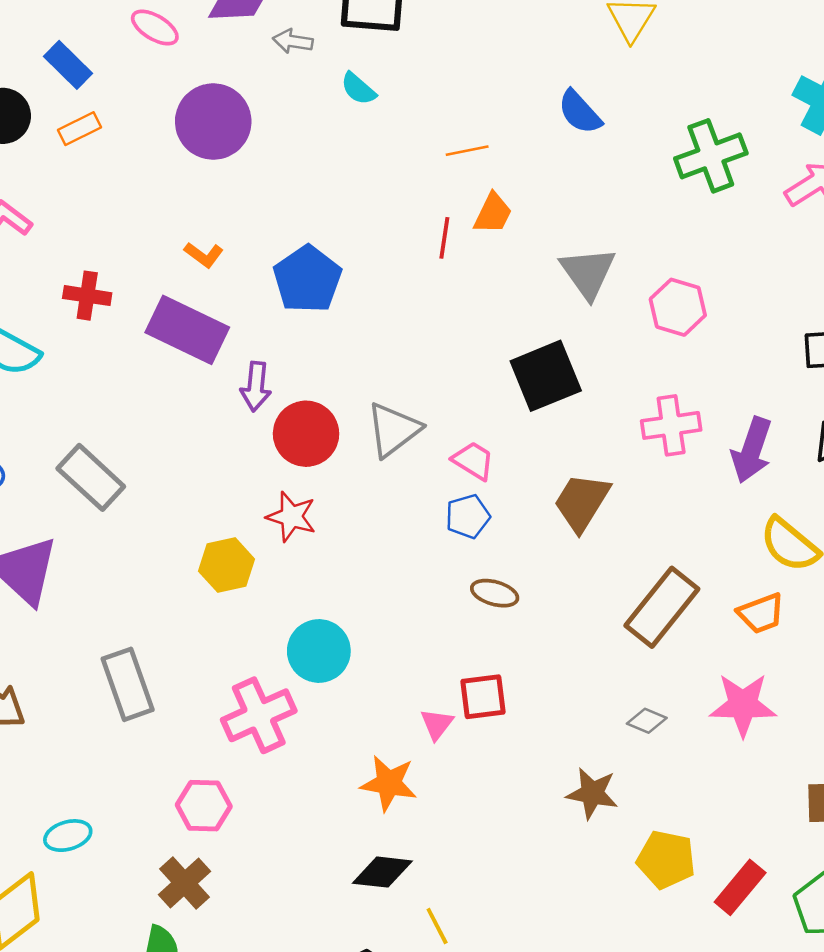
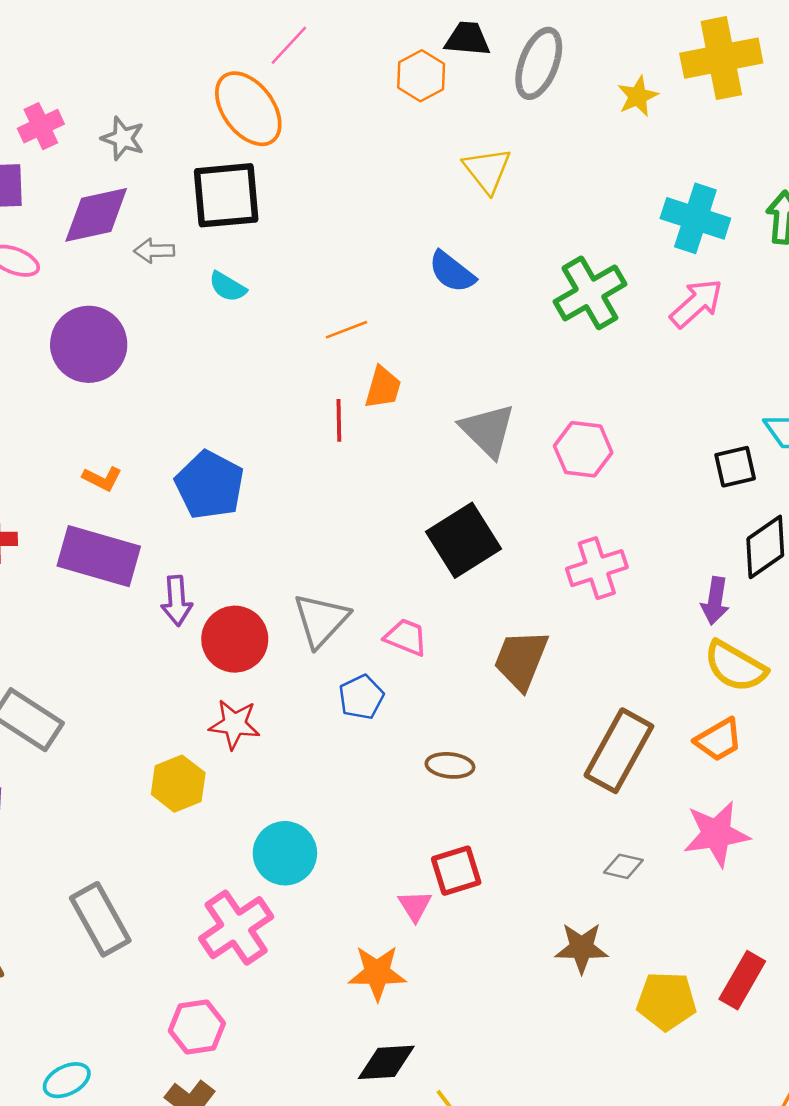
purple arrow: (752, 450) -> (715, 601), moved, size x0.7
blue pentagon: (468, 516) -> (361, 697), moved
red rectangle: (740, 887) -> (742, 980), moved

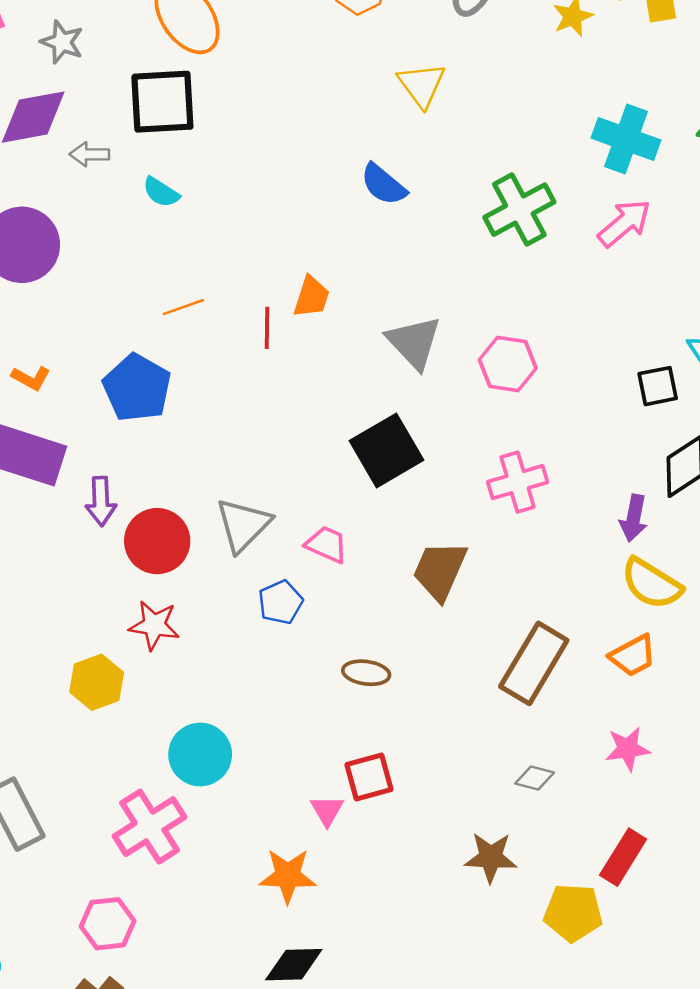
orange line: (347, 330) -> (183, 307), moved
pink star: (716, 834) -> (628, 749), size x0.7
red rectangle: (742, 980) -> (623, 857), moved

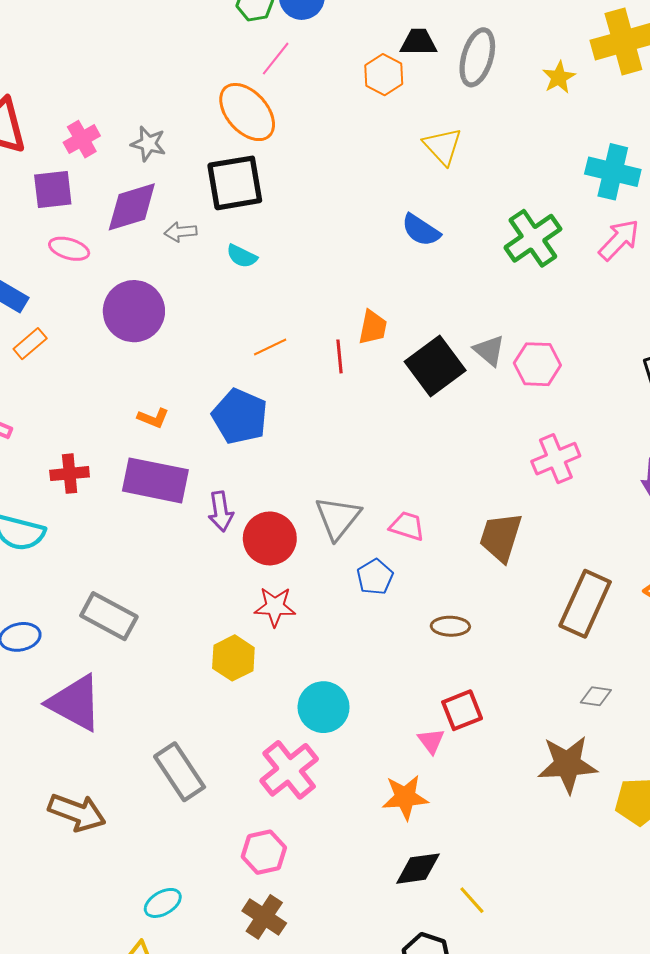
gray triangle: (414, 342) -> (489, 350), moved, size x0.7
black square: (386, 450) -> (435, 366), moved
brown star: (491, 857) -> (568, 764), size x1.4

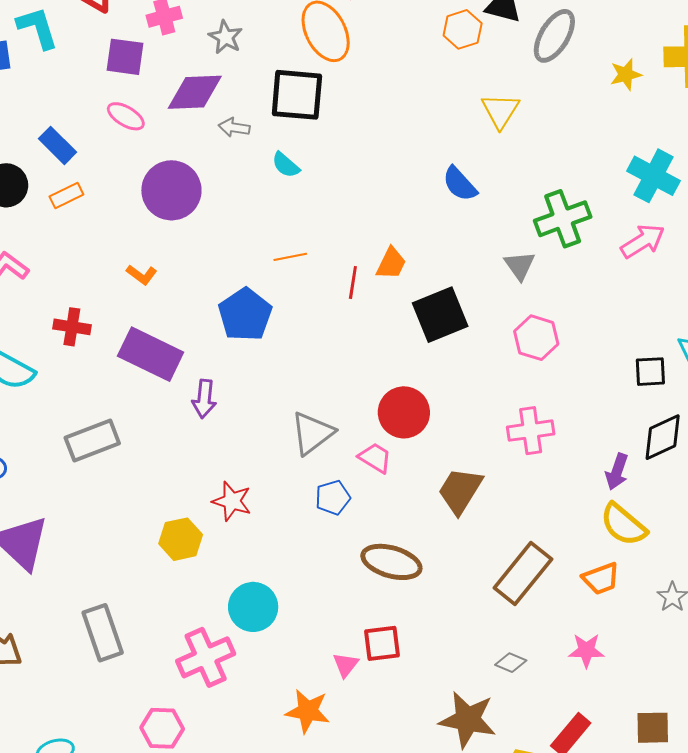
gray triangle: (489, 350) -> (520, 266), moved
orange L-shape: (153, 418) -> (142, 275), moved
red circle: (270, 538) -> (404, 412), moved
gray rectangle: (109, 616) -> (92, 441), moved, turned -64
brown ellipse: (450, 626) -> (391, 562), size x1.6

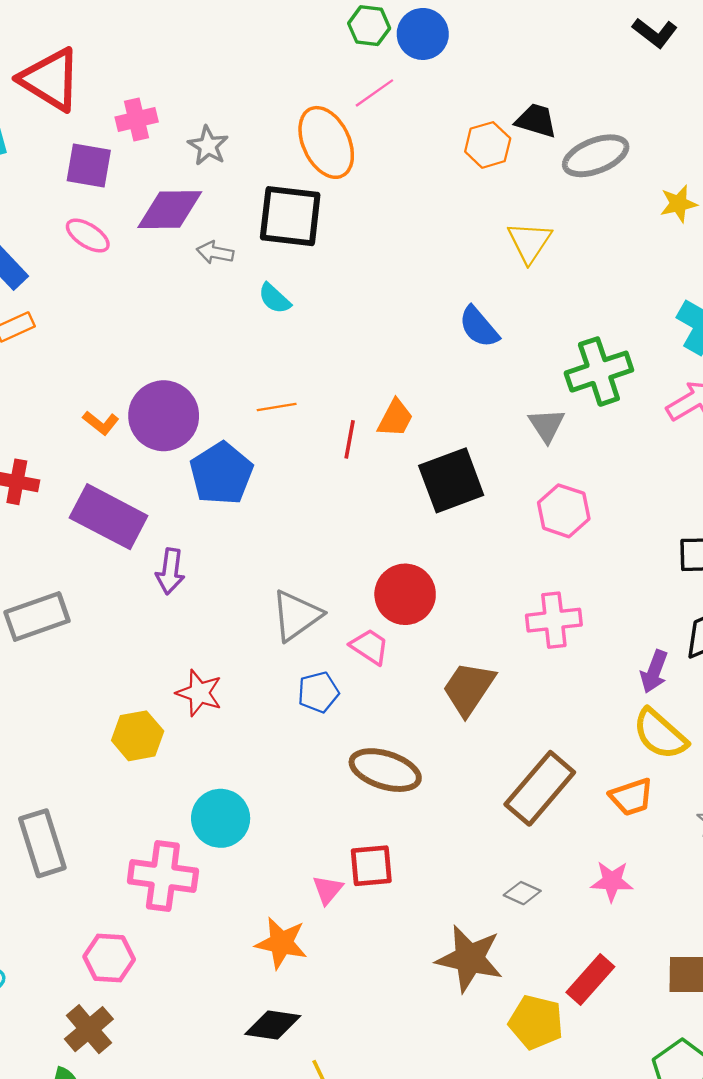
gray ellipse: (554, 36) -> (596, 156), turned 36
purple circle: (171, 190) -> (164, 416), moved
pink cross: (206, 657) -> (163, 876), turned 30

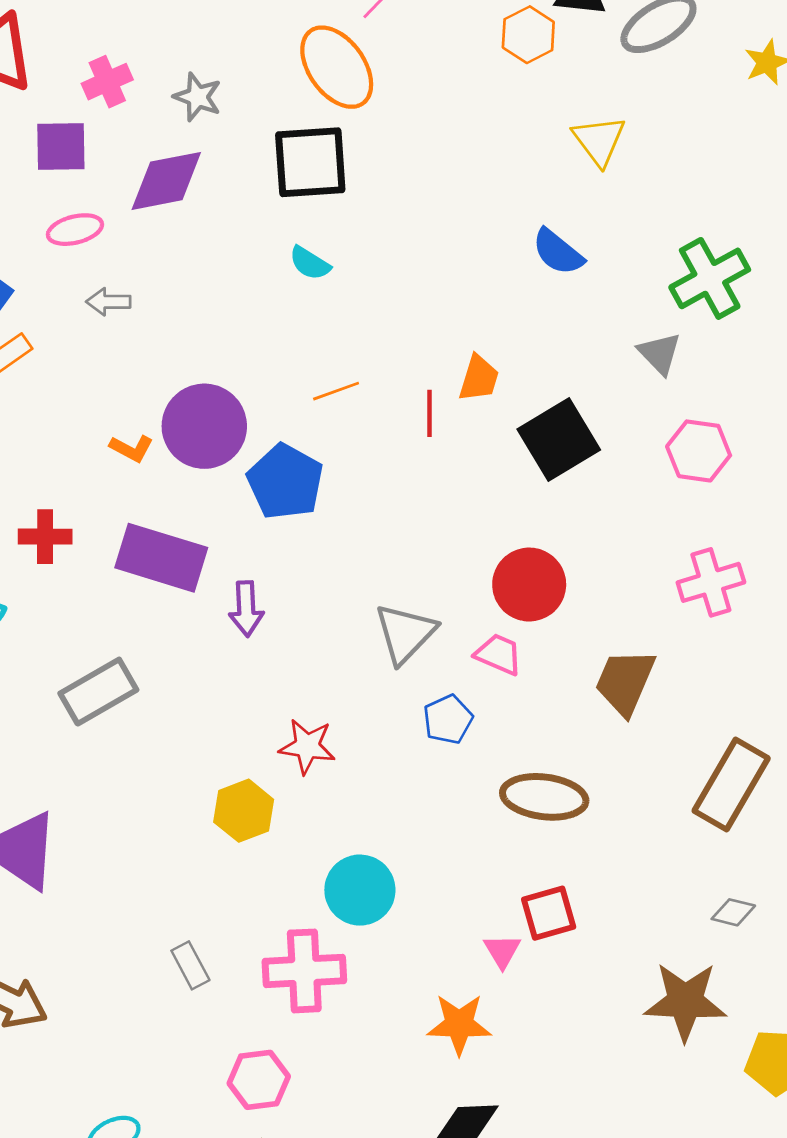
pink ellipse: (88, 236) -> (75, 230), turned -36
gray arrow: (215, 253) -> (108, 302), moved
gray rectangle: (42, 843) -> (190, 965), moved, size x0.6

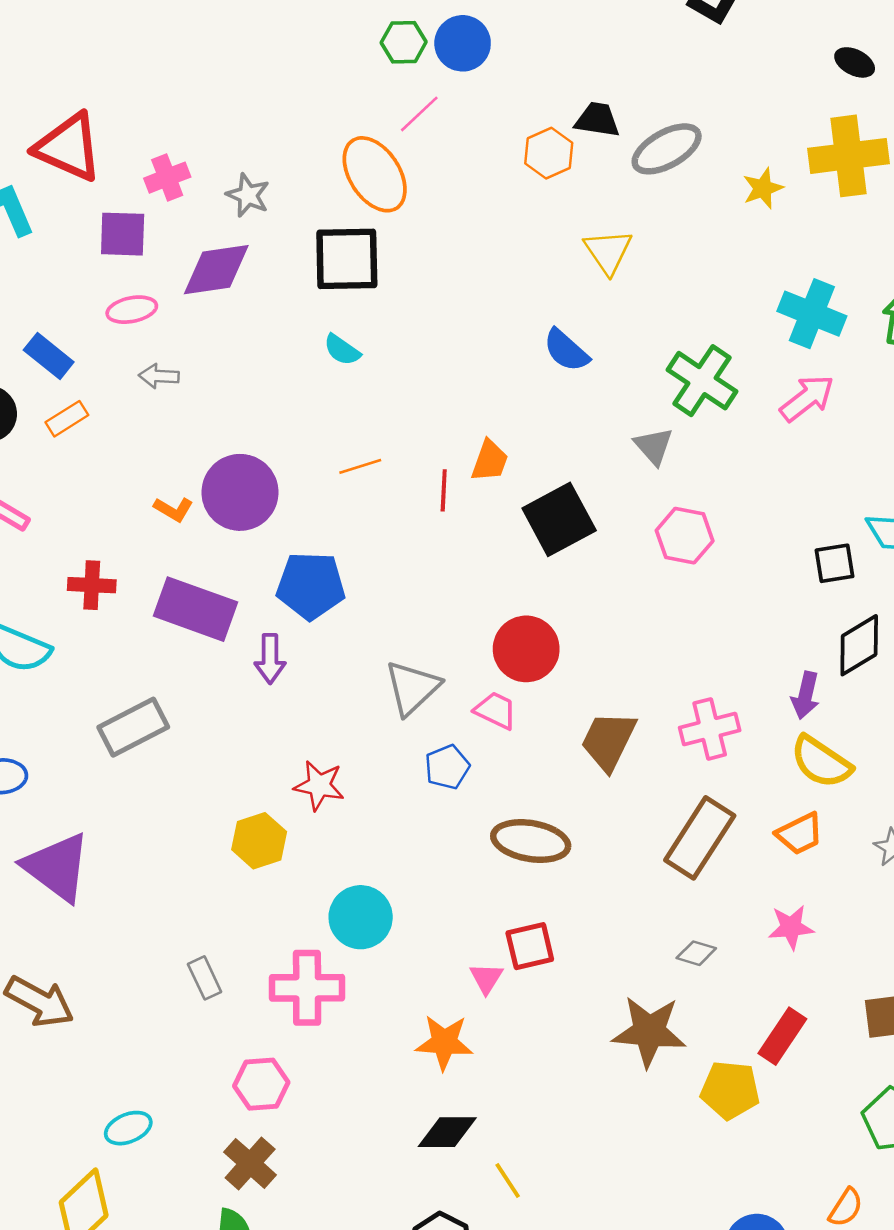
green cross: (710, 278) -> (702, 381), turned -30
blue pentagon: (285, 482) -> (311, 586), moved, turned -30
pink cross: (711, 582) -> (710, 729), moved

